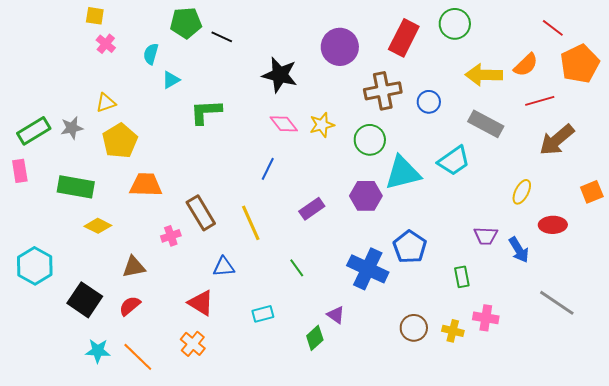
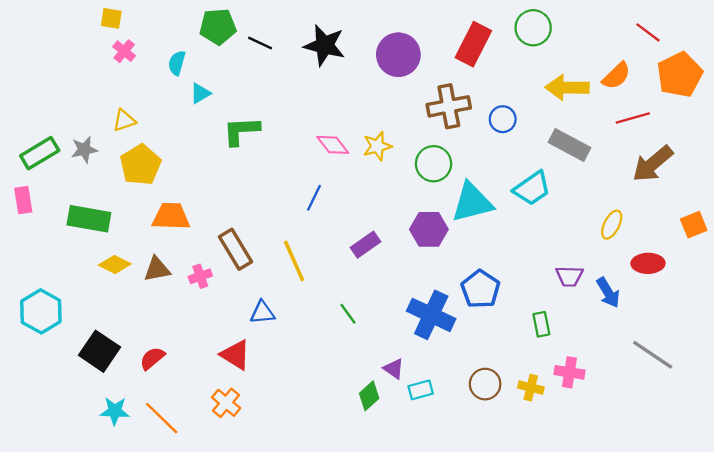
black star: (280, 75) -> (325, 45), moved
brown triangle: (134, 267) -> (157, 269), moved
cyan rectangle: (263, 314) -> (421, 390), moved

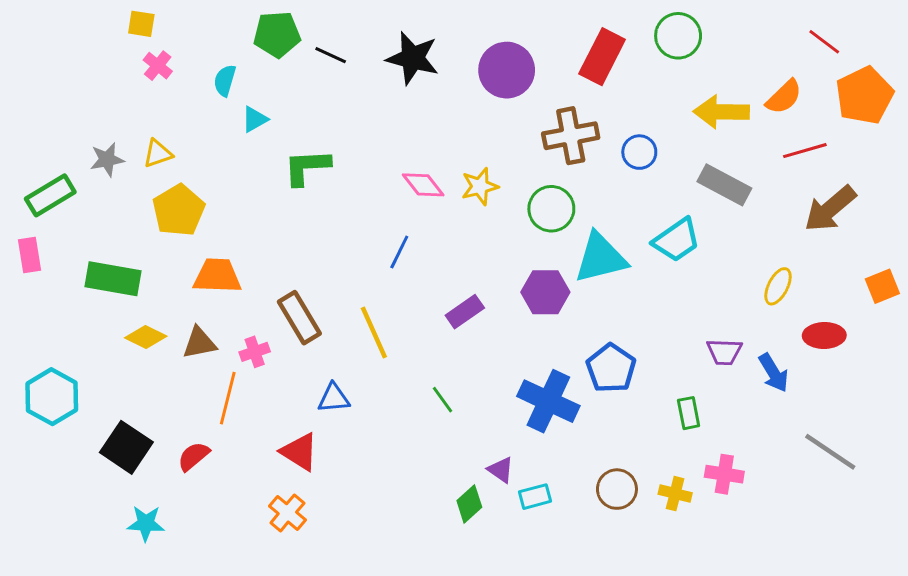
gray star: (84, 150) -> (107, 160), moved
orange line: (162, 418) -> (228, 398), moved, turned 60

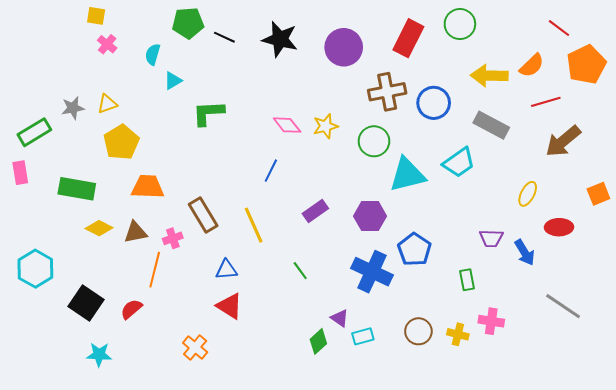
blue circle: (639, 152) -> (434, 103), size x1.4
purple hexagon: (545, 292) -> (370, 216), moved
red triangle: (299, 452) -> (229, 306), moved

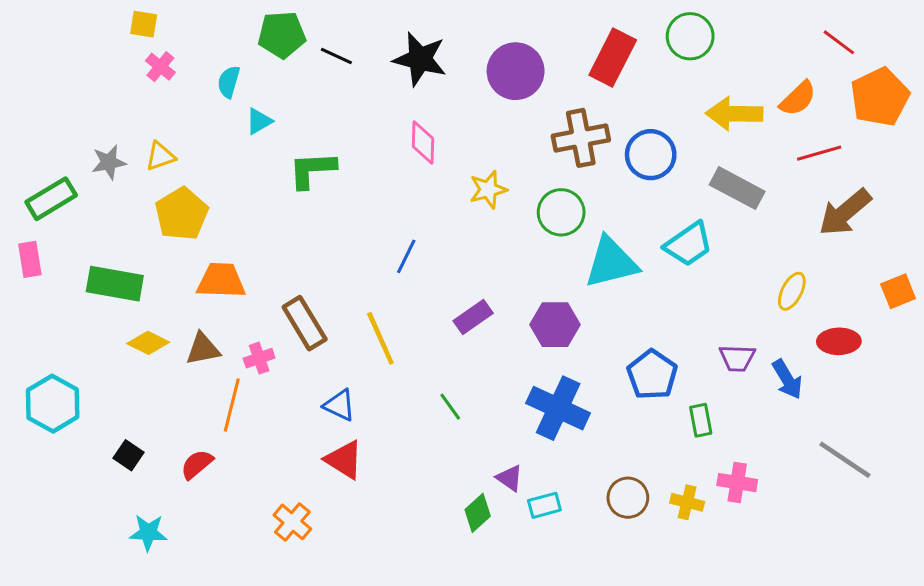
pink diamond: (287, 125) -> (423, 143), moved, turned 40
blue pentagon: (414, 249) -> (652, 375), moved
blue triangle: (226, 270) -> (339, 405), turned 30
black square: (86, 303) -> (129, 455), size x0.6

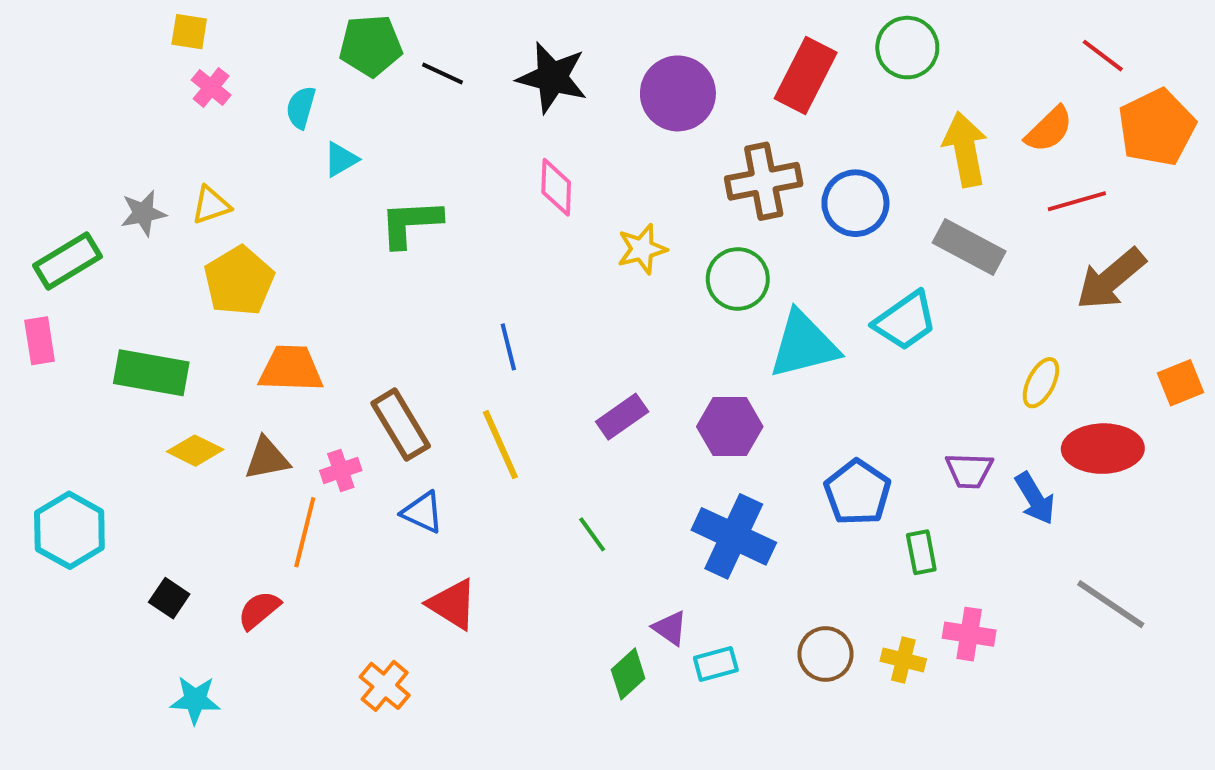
yellow arrow: (734, 114) -> (965, 149), turned 78
blue line: (406, 256) -> (508, 347), moved, turned -40
red ellipse: (839, 341) -> (1103, 449), size x1.4
blue triangle: (339, 405) -> (423, 512), moved

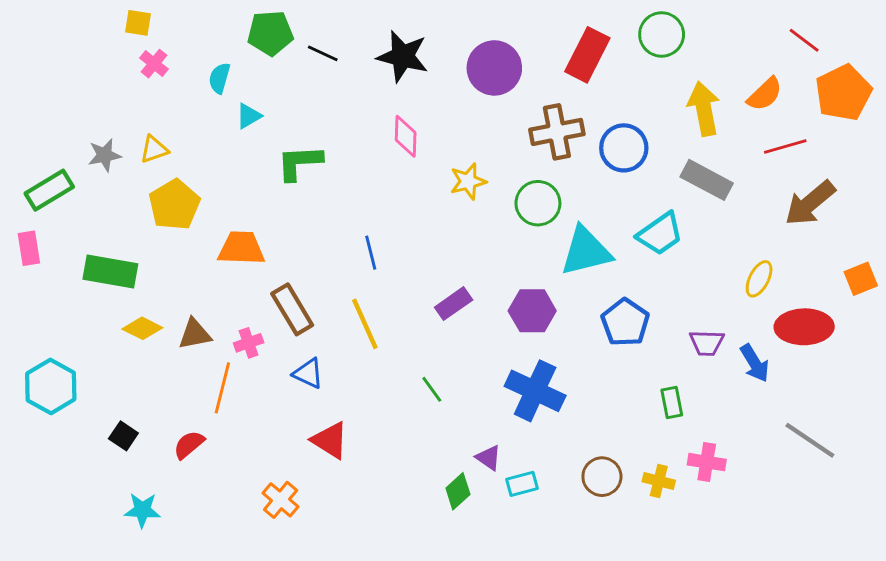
orange trapezoid: (291, 369) -> (241, 248), moved
blue pentagon: (857, 492) -> (625, 322), moved

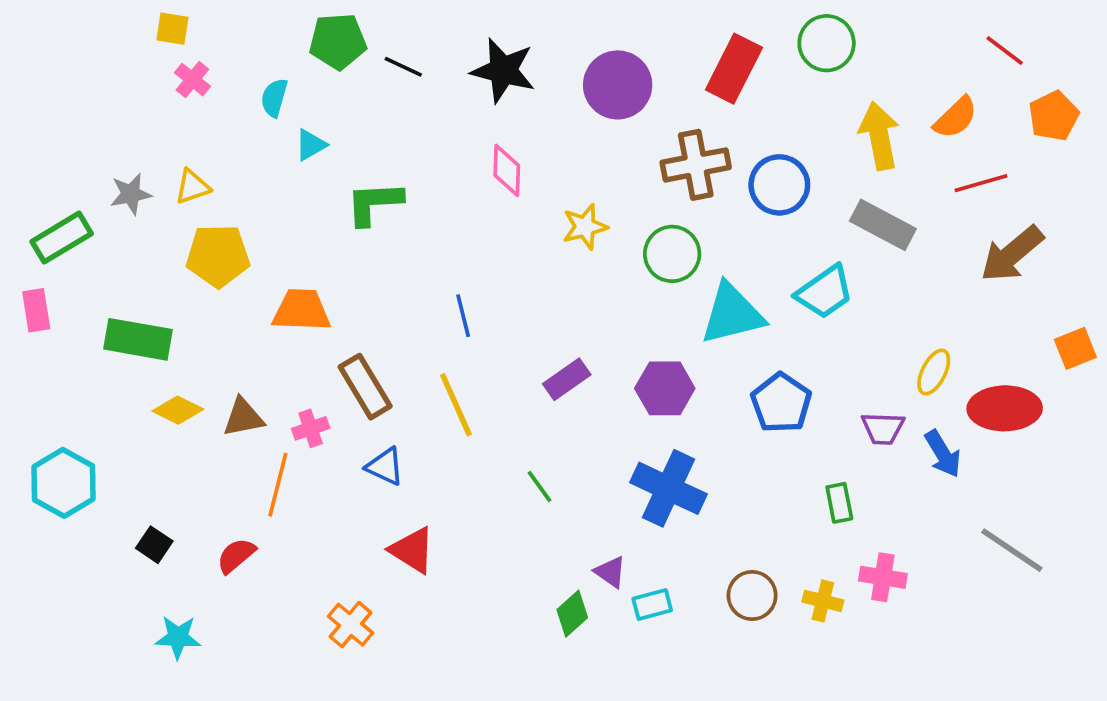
orange pentagon: (843, 93) -> (1054, 116), size x0.7
yellow pentagon: (174, 205) -> (218, 256), turned 30
yellow ellipse: (759, 279) -> (934, 372), moved

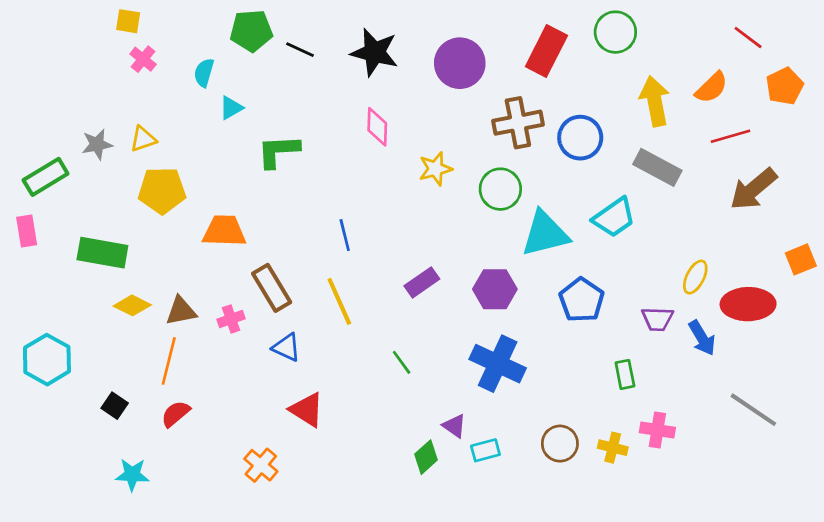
orange line: (278, 485) -> (169, 361), moved

